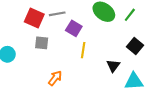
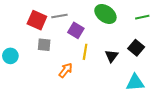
green line: (130, 15) -> (142, 17), moved, turned 40
black triangle: (113, 66) -> (112, 56), moved
orange arrow: (55, 78) -> (66, 70), moved

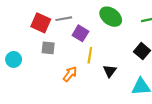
black triangle: (112, 56) -> (110, 71), moved

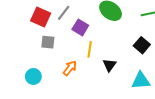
gray line: (64, 19) -> (64, 13), turned -42
cyan circle: (14, 59) -> (33, 76), moved

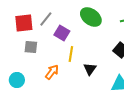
red square: (41, 17) -> (24, 23), turned -30

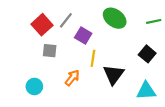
red square: (24, 23) -> (42, 25), turned -36
black triangle: (90, 69) -> (114, 75), size x1.5

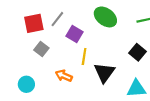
red square: (42, 25) -> (34, 23), turned 30
gray square: (50, 51) -> (41, 49), turned 32
orange arrow: (72, 78) -> (64, 76), turned -105

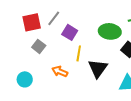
green ellipse: (105, 17) -> (110, 31), moved, turned -30

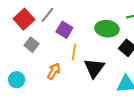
red square: (32, 22) -> (24, 19), turned -30
orange arrow: (60, 71) -> (54, 71), turned 98

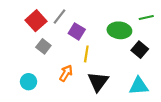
black triangle: (94, 68) -> (98, 82), moved

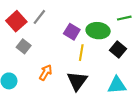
purple square: (77, 31) -> (72, 32), moved
yellow line: (86, 54) -> (81, 53), moved

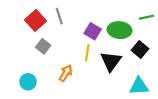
gray line: (39, 17) -> (59, 16), turned -56
yellow line: (81, 53) -> (87, 53), moved
black triangle: (77, 81) -> (111, 61), moved

